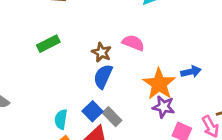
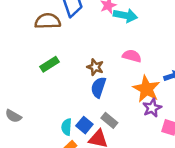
pink semicircle: (133, 43) -> (132, 56), moved
purple star: (163, 107) -> (152, 108), turned -30
blue square: (92, 111) -> (84, 125), moved

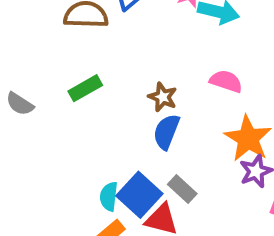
gray semicircle: (13, 116) -> (20, 104), moved
blue square: (84, 125) -> (139, 195), size x1.5

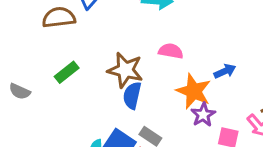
brown star: (163, 97) -> (125, 70), size x1.6

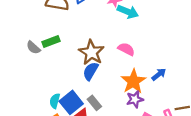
blue arrow: (225, 71) -> (159, 74), turned -32
gray semicircle: (20, 91) -> (33, 48), moved

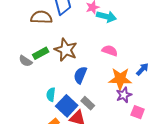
brown star: (91, 52) -> (66, 50), moved
orange star: (133, 81) -> (120, 79), turned -30
cyan semicircle: (55, 101) -> (51, 95), moved

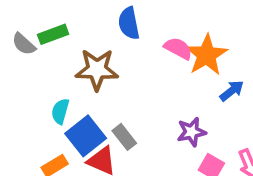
brown star: (66, 50) -> (97, 70), moved, turned -30
blue semicircle: (80, 75) -> (129, 23), moved, turned -42
orange star: (120, 79) -> (206, 55), moved, turned 30

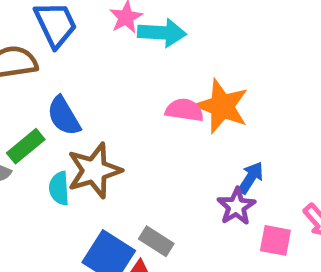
blue semicircle: (129, 23) -> (64, 116), moved
blue arrow: (232, 91) -> (251, 178), moved
cyan semicircle: (60, 111) -> (59, 188), moved

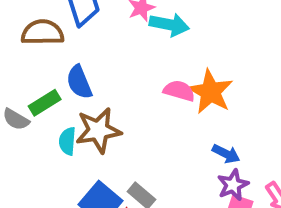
blue arrow: (251, 178) -> (226, 154), turned 76
purple star: (236, 206) -> (233, 185), moved

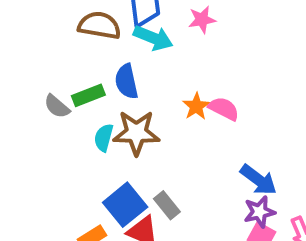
cyan arrow: (169, 25) -> (153, 38), moved
orange star: (210, 92) -> (196, 106), moved, size x0.6
blue arrow: (226, 154) -> (258, 180), size x1.4

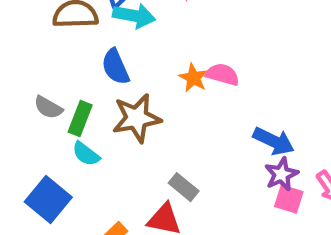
green rectangle: (88, 95) -> (80, 119), moved, turned -36
cyan semicircle: (104, 138) -> (86, 154), moved, turned -56
blue square: (125, 205) -> (48, 199), moved

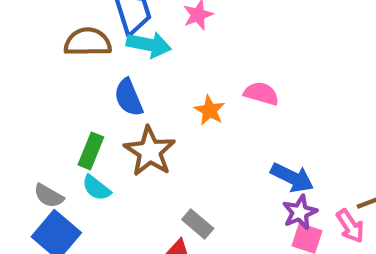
pink semicircle: (222, 74) -> (261, 94), moved
gray semicircle: (48, 107) -> (49, 196), moved
brown star: (137, 118) -> (150, 151), turned -30

